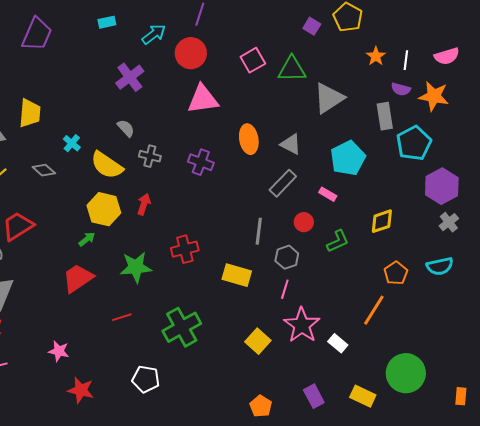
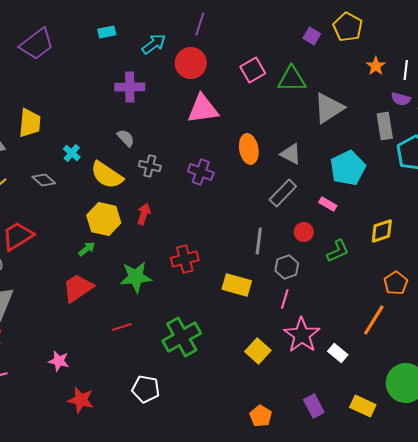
purple trapezoid: (37, 34) -> (37, 44), turned 30
purple cross: (130, 77) -> (130, 87), turned 36

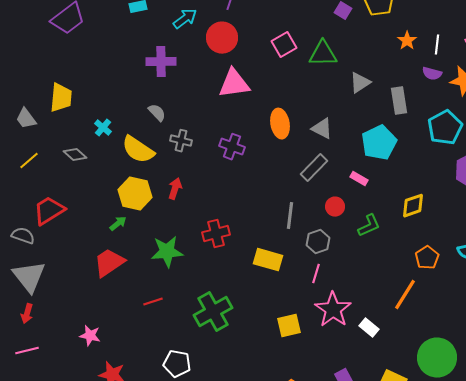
gray triangle: (329, 108) -> (360, 83), size x0.7
gray rectangle: (385, 126) -> (399, 101), moved
yellow square: (258, 351) -> (289, 326), turned 35

